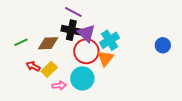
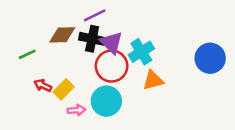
purple line: (73, 12) -> (95, 15), turned -54
brown diamond: (48, 43) -> (62, 35), moved
blue circle: (163, 45) -> (210, 58), size x1.5
orange triangle: (105, 58) -> (153, 80), moved, turned 36

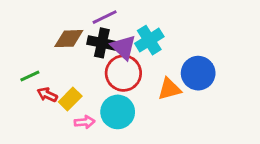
cyan cross: (141, 52) -> (149, 40), moved
green line: (27, 54) -> (30, 76), moved
blue circle: (210, 58) -> (198, 73), moved

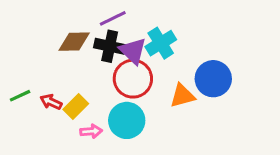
green line: (30, 76) -> (20, 96), moved

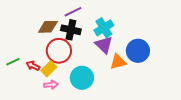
purple triangle: (133, 51) -> (104, 45), moved
red circle: (133, 79) -> (59, 51), moved
pink arrow: (91, 131) -> (51, 85), moved

